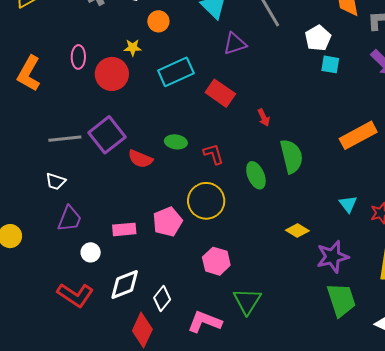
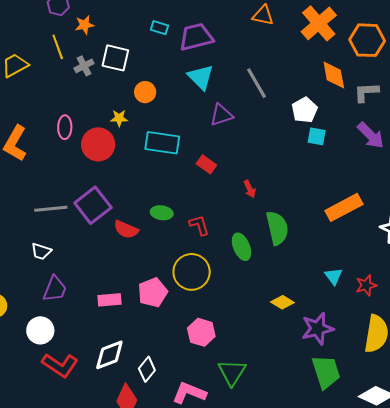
cyan rectangle: (176, 72) -> (162, 143), turned 32
red rectangle: (220, 93) -> (206, 164), size x0.7
white circle: (91, 252) -> (40, 330), moved, size x1.4

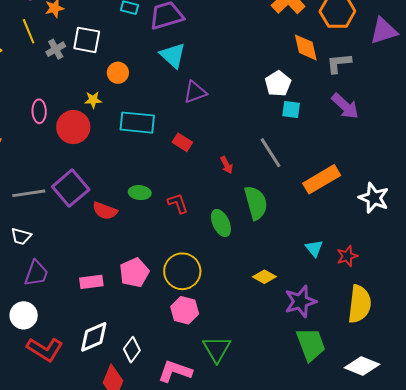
gray line: (256, 83) -> (270, 153), moved
yellow circle: (192, 272) -> (182, 271), moved

